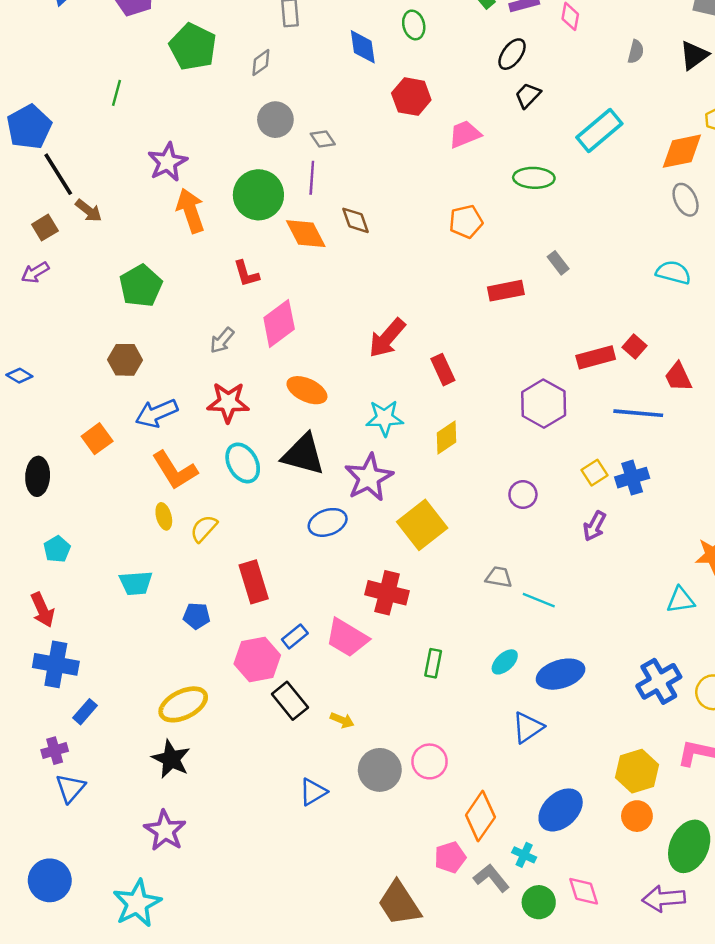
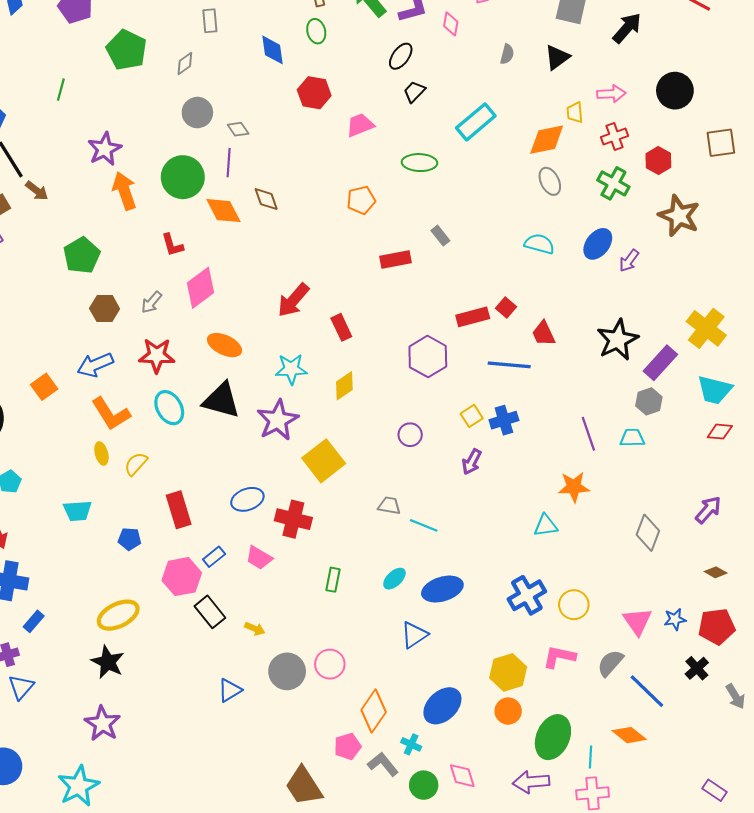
brown hexagon: (125, 360) -> (105, 309), moved
blue ellipse: (328, 522) -> (247, 499), moved
pink trapezoid: (347, 638) -> (259, 558), size x0.7

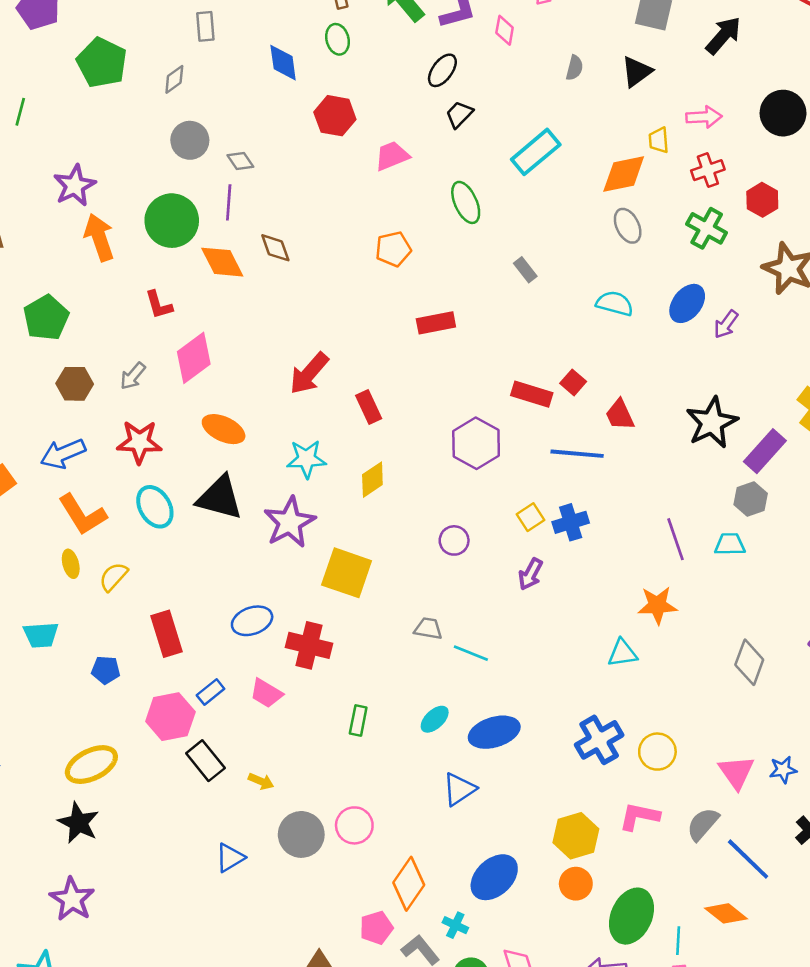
green ellipse: (419, 163) -> (466, 202), turned 64
gray rectangle: (440, 236) -> (525, 270), moved
red rectangle: (473, 317) -> (532, 394), turned 32
yellow square: (324, 461) -> (347, 573), turned -33

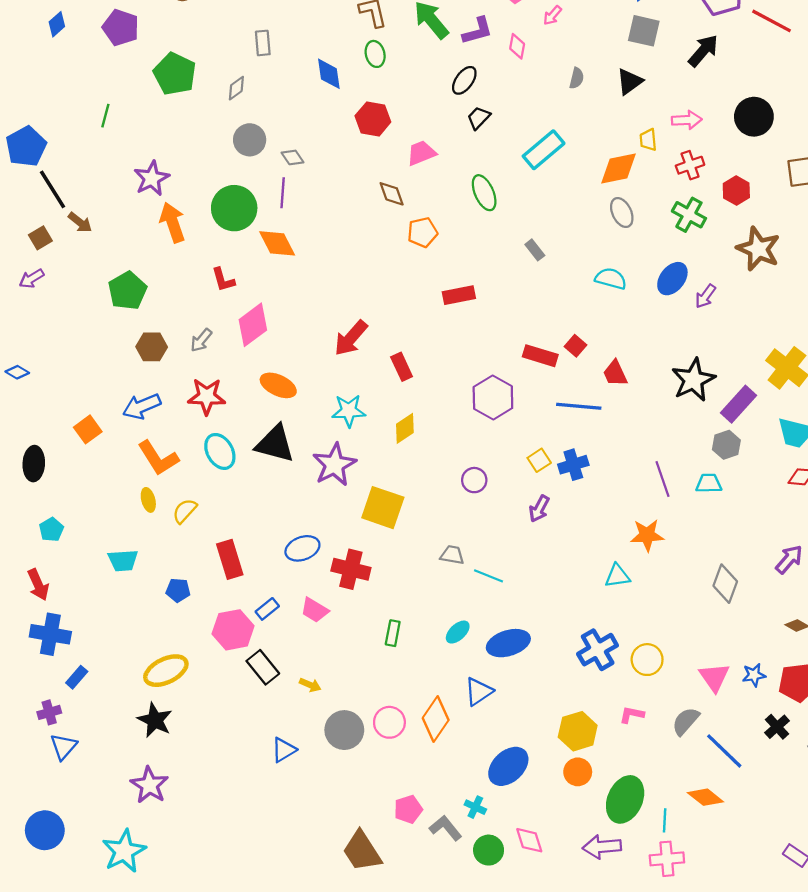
brown diamond: (275, 248) -> (392, 194), moved
pink L-shape: (639, 816) -> (632, 715), size x0.7
orange diamond: (409, 884) -> (436, 719), moved

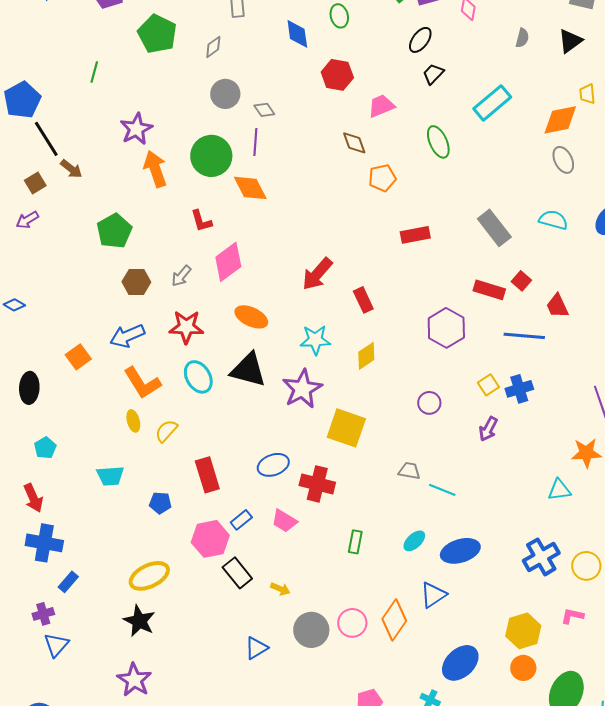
gray rectangle: (535, 250) -> (494, 228), moved, size x1.8

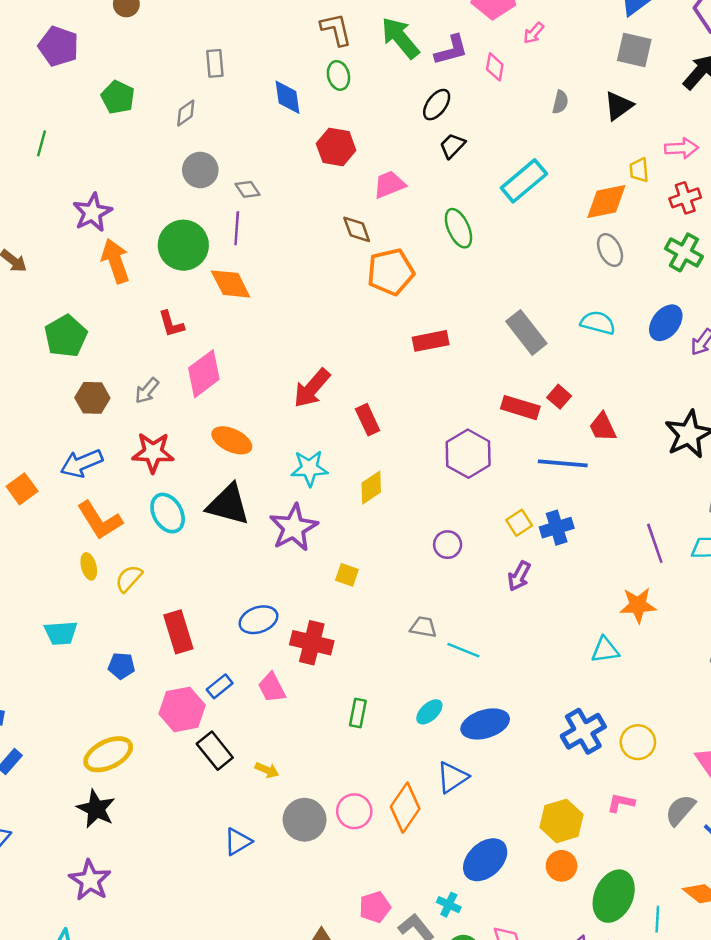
green pentagon: (157, 34) -> (118, 97), size x0.7
orange pentagon: (382, 178) -> (391, 272), size x1.4
yellow square: (346, 428) -> (347, 575), size x0.5
pink trapezoid: (284, 521) -> (272, 688), turned 32

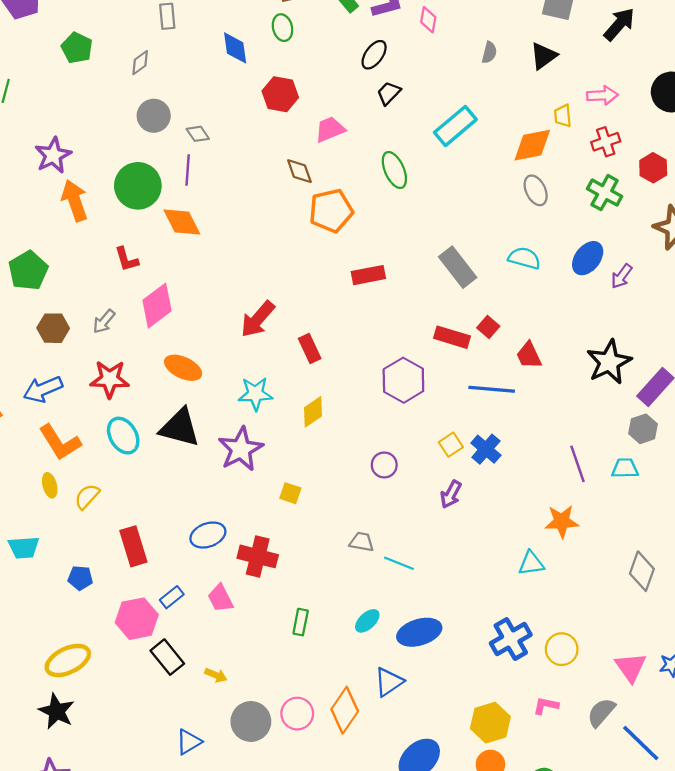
blue cross: (557, 528) -> (486, 449), turned -32

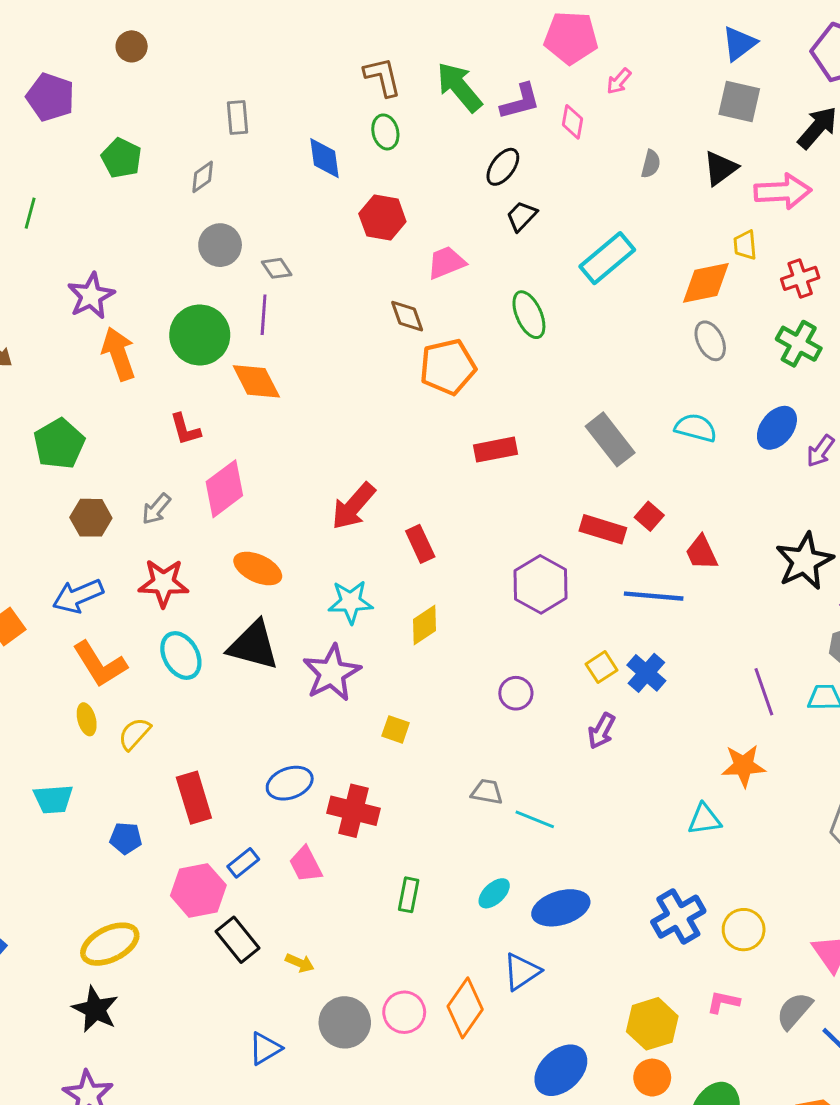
pink arrow: (602, 95) -> (783, 191), moved, size x1.4

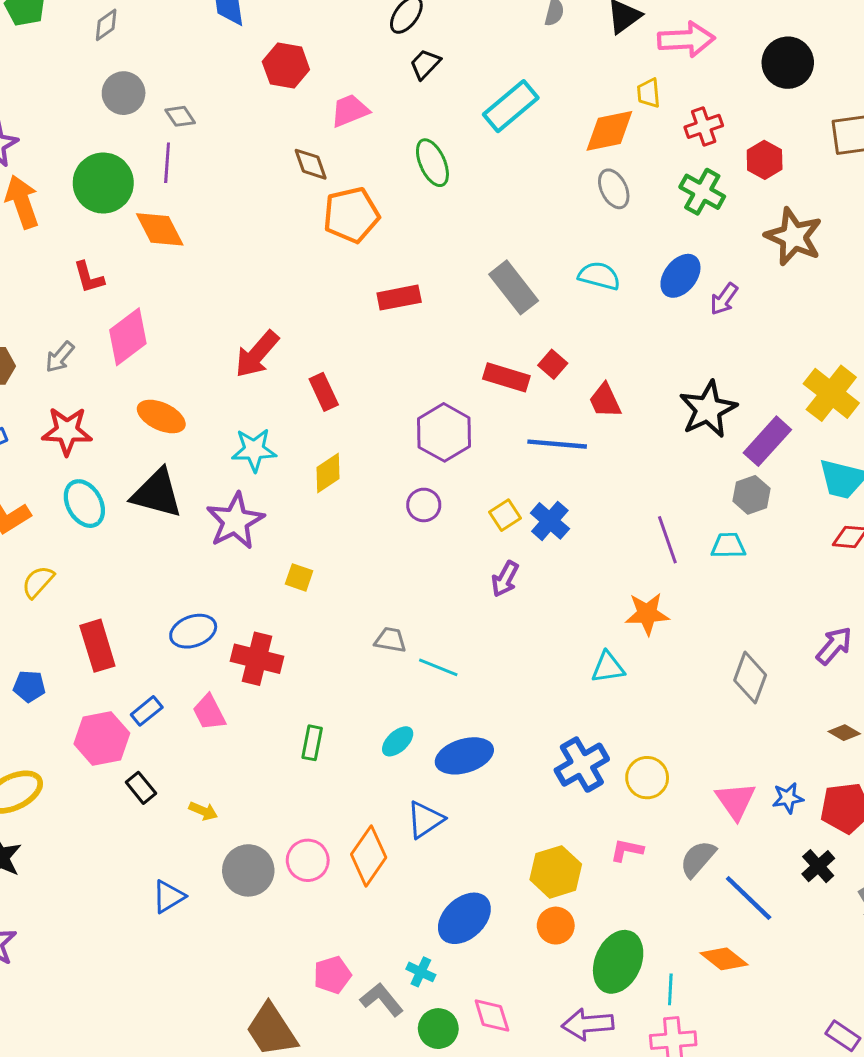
purple circle: (516, 693) -> (424, 505), moved
black rectangle: (237, 940) -> (141, 788), size x0.7

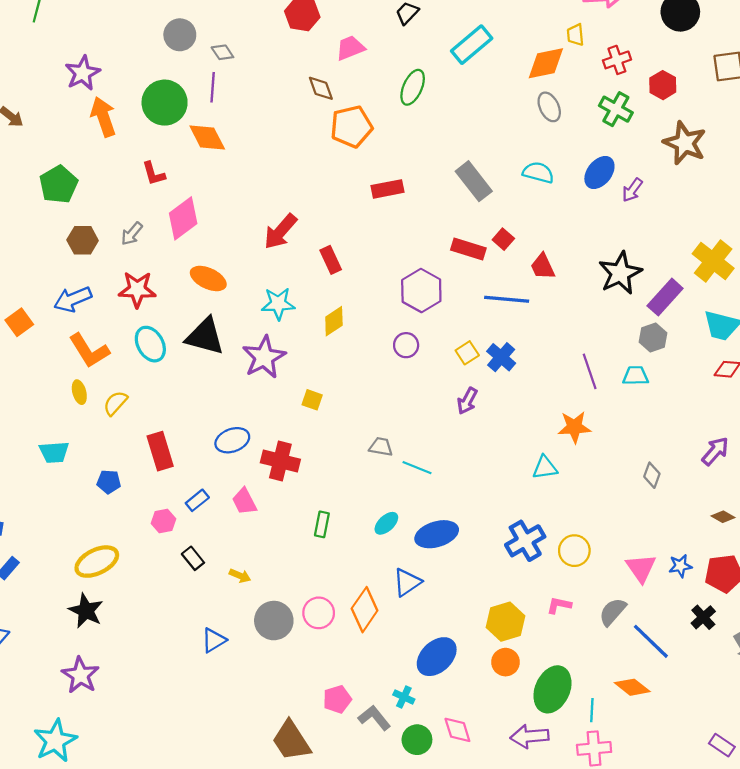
green ellipse: (432, 163) -> (413, 87), turned 48
gray diamond: (750, 678) -> (652, 475), size x0.7
pink hexagon: (102, 738) -> (163, 521), size x0.6

